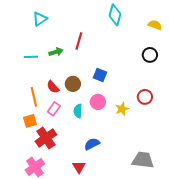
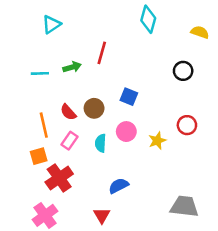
black circle: (150, 55) -> (183, 71), moved

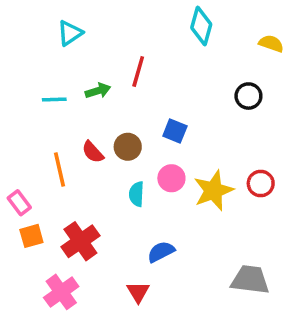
red circle: (187, 125) -> (261, 183), moved
pink rectangle: (70, 141) -> (19, 203), moved, turned -72
yellow star: (157, 141) -> (213, 190), size x1.6
orange square: (39, 156) -> (31, 236), moved

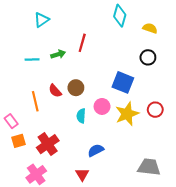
yellow semicircle: (271, 44) -> (150, 28), moved
blue square: (175, 131) -> (123, 82), moved, size x1.5

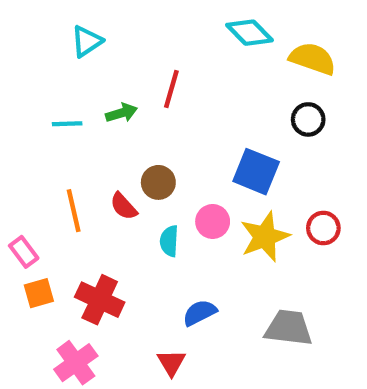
cyan diamond: (120, 16) -> (250, 33), turned -60
yellow semicircle: (150, 28) -> (313, 59), size x1.5
red semicircle: (55, 91) -> (124, 206), moved
red cross: (48, 144) -> (100, 300), turned -30
gray trapezoid: (149, 167) -> (289, 328), moved

